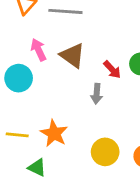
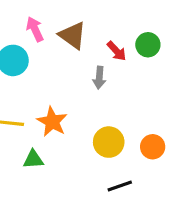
green triangle: (37, 167) -> (33, 159), turned -30

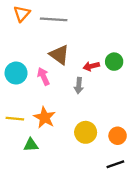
pink arrow: (35, 29) -> (43, 76), moved
red arrow: (117, 51) -> (91, 66), turned 119
black line: (120, 186) -> (115, 164), moved

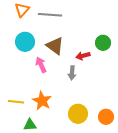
green circle: (114, 62) -> (103, 43), moved
cyan circle: (16, 73) -> (25, 42), moved

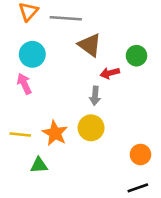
brown triangle: (55, 46) -> (90, 45), moved
pink arrow: (41, 65) -> (24, 84), moved
yellow circle: (78, 114) -> (91, 128), moved

